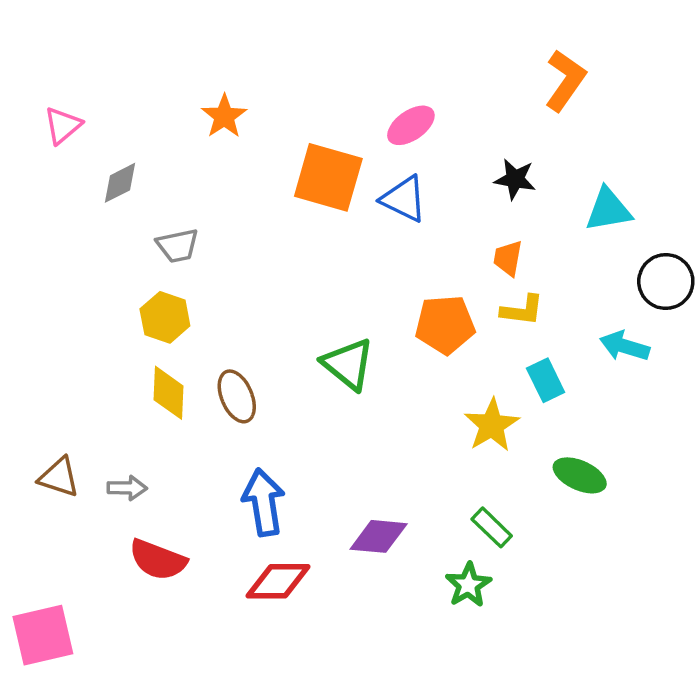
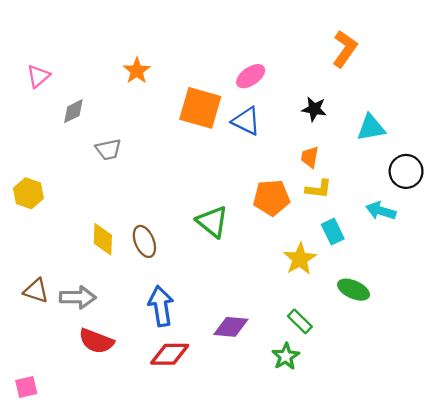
yellow hexagon: (165, 317) -> (28, 193), moved
gray arrow: (127, 488) -> (78, 297), size x1.5
pink square: (43, 635) -> (26, 387), size x0.6

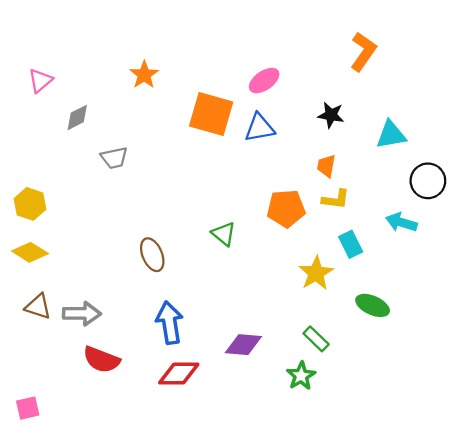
blue triangle: (246, 121) -> (260, 128), turned -36
green triangle: (212, 222) -> (224, 234), size x0.7
yellow diamond: (103, 239) -> (30, 252), moved, turned -60

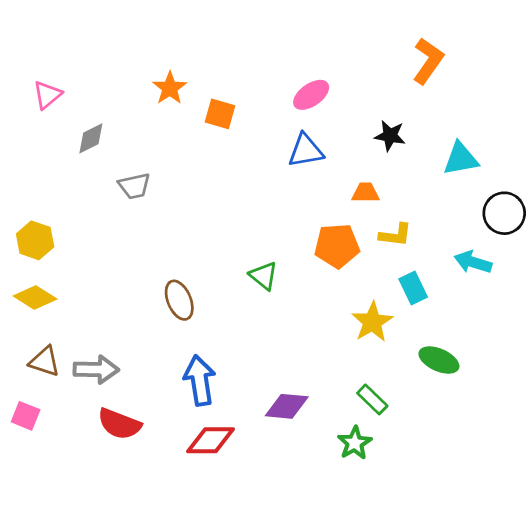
orange square: (211, 114) -> (220, 114), moved, size x0.6
orange trapezoid: (326, 166) -> (366, 193), moved, turned 80
pink square: (28, 408) -> (26, 416), moved, turned 35

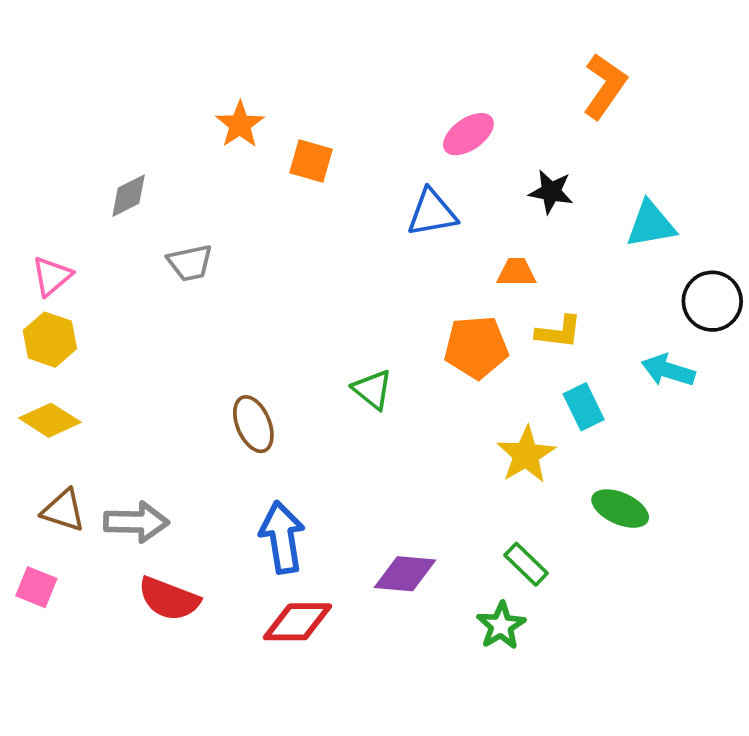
pink triangle: (47, 95) -> (52, 276), moved
pink ellipse: (311, 95) -> (468, 134), moved

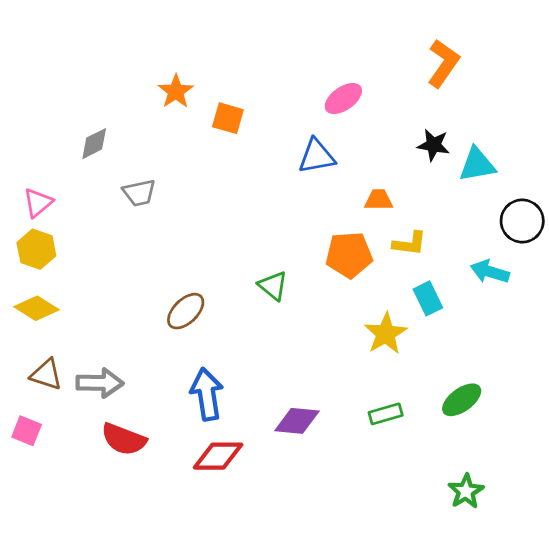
black star: (551, 192) -> (433, 145), moved
brown ellipse: (253, 424) -> (186, 311), turned 69
green ellipse: (620, 509) -> (462, 400), moved, turned -60
green rectangle: (526, 564) -> (386, 414), turned -60
green star: (501, 626) -> (466, 491), moved

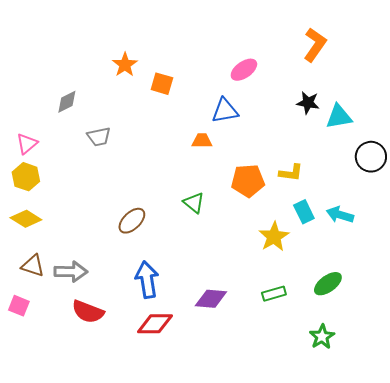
orange trapezoid: (379, 200) -> (202, 141), moved
cyan arrow: (490, 272) -> (340, 215), moved
green star: (466, 491) -> (322, 337), moved

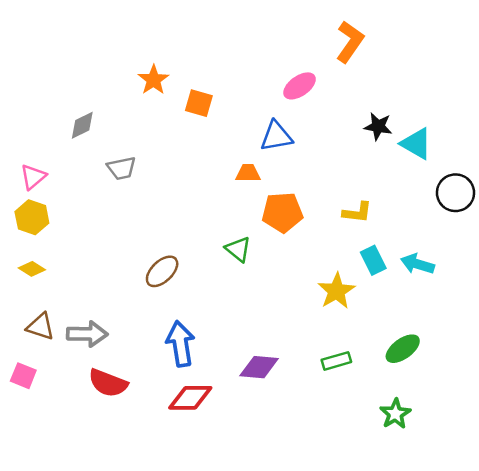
orange L-shape: (315, 45) -> (350, 42), moved
cyan triangle: (339, 117) -> (416, 144), turned 40
orange pentagon: (248, 181) -> (282, 212), moved
yellow diamond: (26, 219) -> (32, 269), size x0.7

